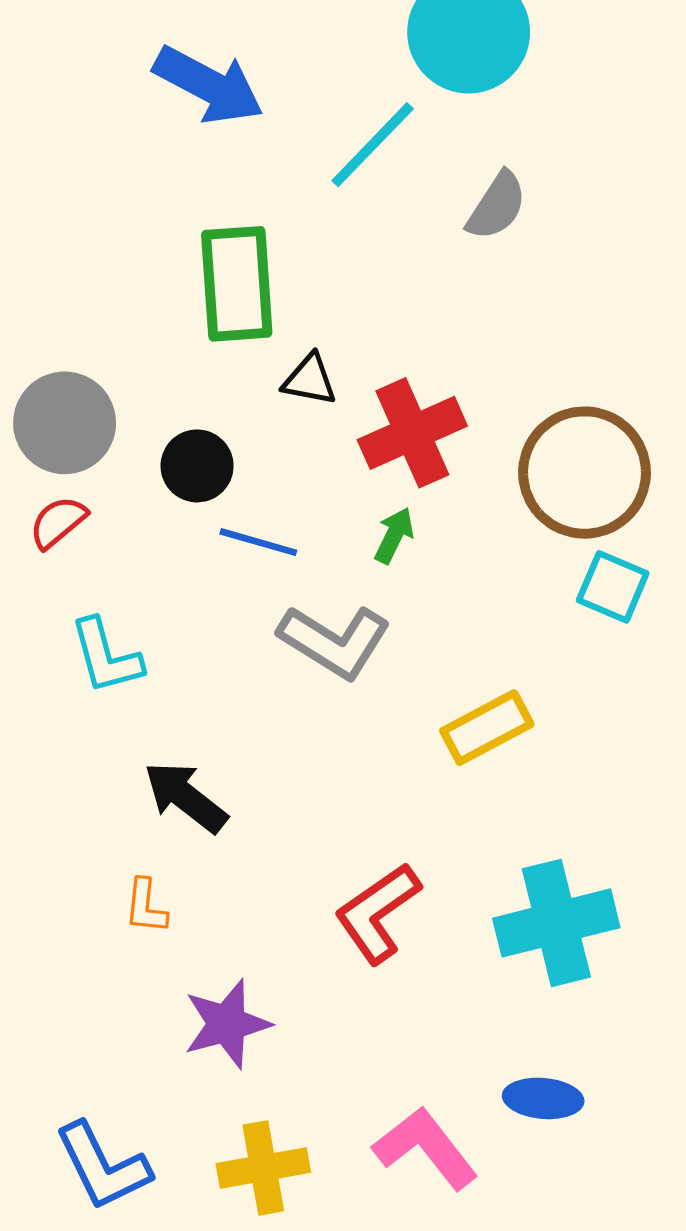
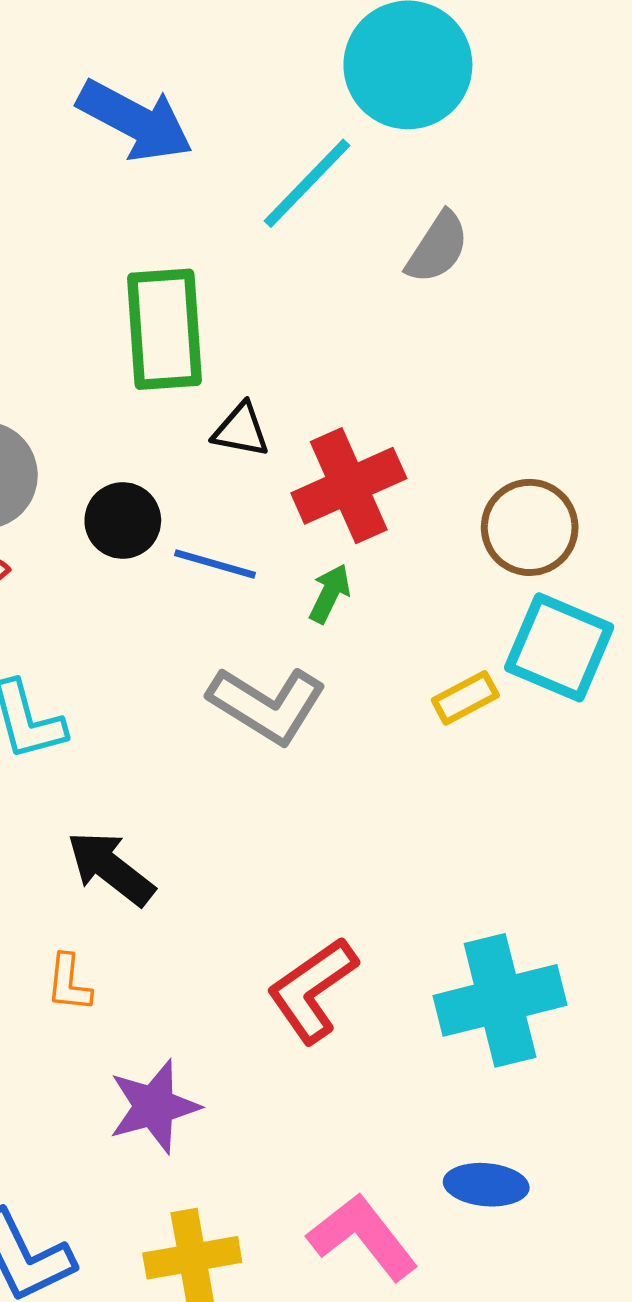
brown circle: (584, 473) -> (530, 527), size x0.7
blue line: (258, 542) -> (215, 564), moved
cyan square: (613, 587) -> (559, 647), size x1.4
yellow rectangle: (487, 728) -> (465, 698), moved, size x0.7

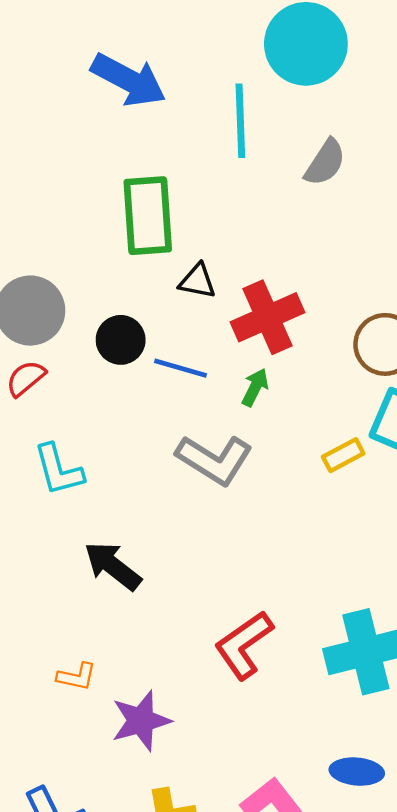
cyan line: (307, 183) -> (240, 121), turned -46
orange L-shape: (69, 983) -> (77, 677), moved, turned -84

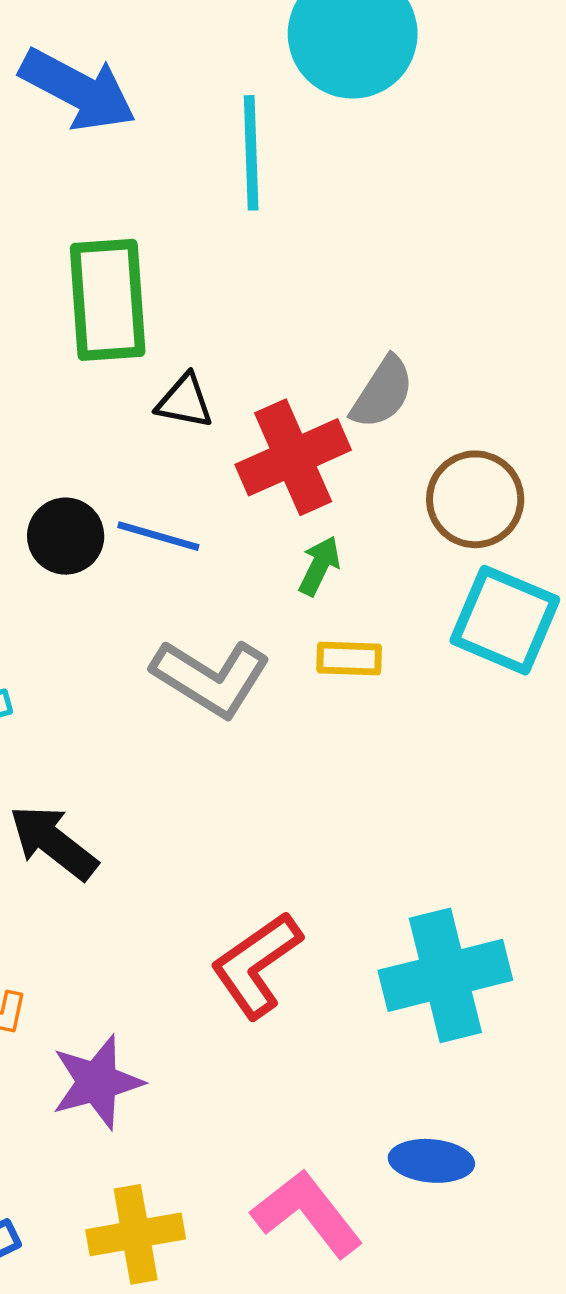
gray semicircle: (325, 162) -> (382, 393), moved
black circle: (121, 340) -> (66, 536), moved
green arrow: (255, 387) -> (319, 566), moved
yellow rectangle: (343, 455) -> (349, 659), moved, turned 30

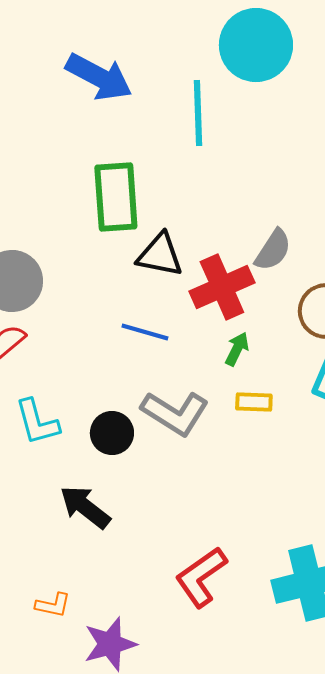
black triangle: (185, 401) -> (160, 255), size x1.4
black circle: (66, 536) -> (112, 433), moved

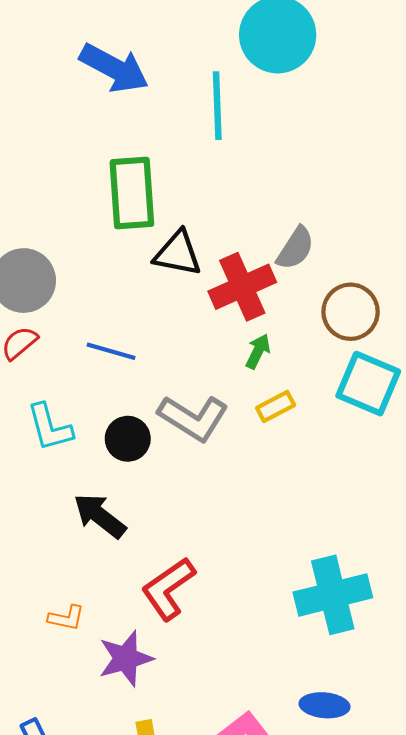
blue line: (145, 332) -> (111, 351), moved
yellow rectangle: (254, 402) -> (276, 406), turned -30
red L-shape: (201, 577) -> (168, 589), moved

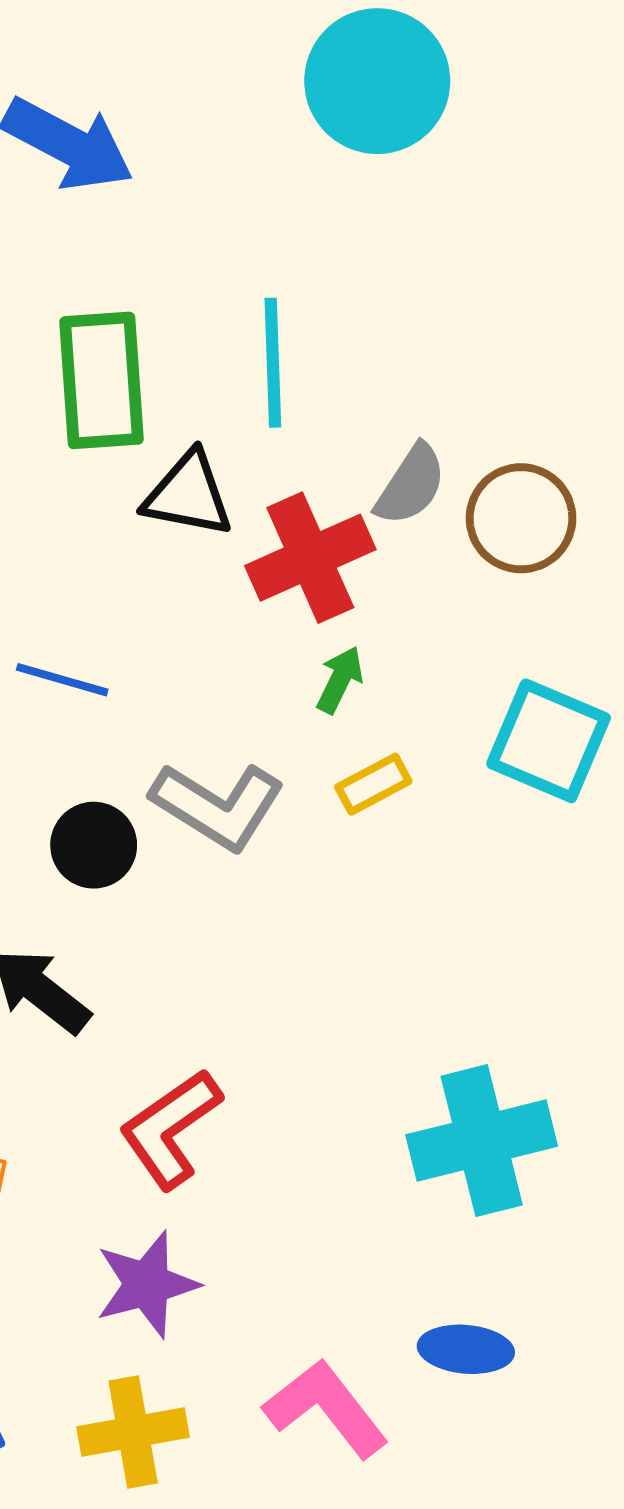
cyan line: (217, 106) -> (273, 363), moved
brown circle: (351, 312) -> (521, 518), moved
purple star: (126, 658) -> (147, 1284), moved

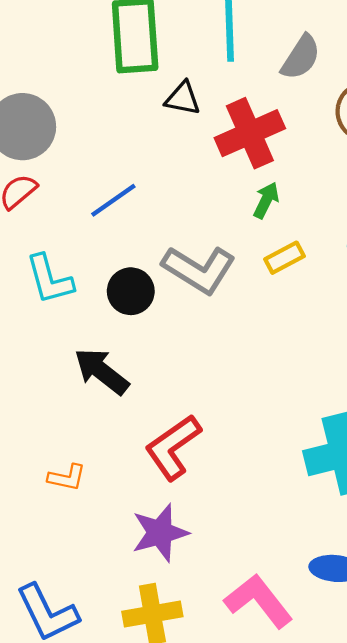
gray semicircle: (411, 485) -> (301, 57), moved
black triangle: (188, 495) -> (183, 98), size x0.7
blue line: (62, 680) -> (113, 200), turned -51

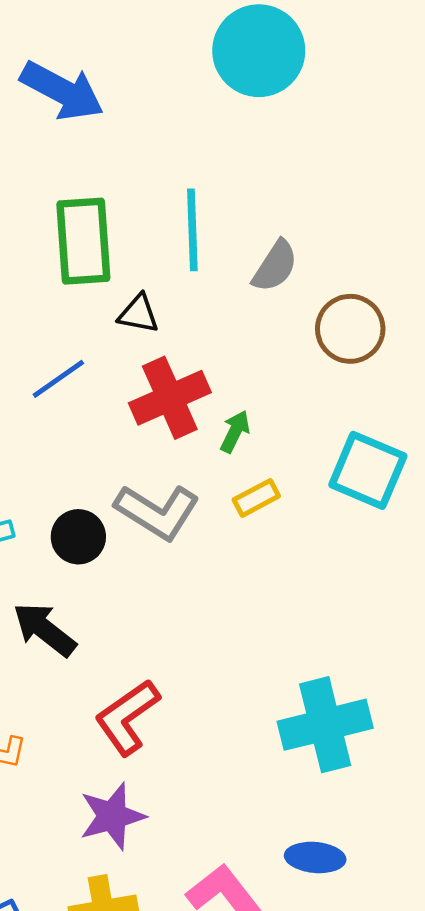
red cross: (250, 133) -> (170, 398), moved
blue line: (113, 200) -> (58, 379), moved

